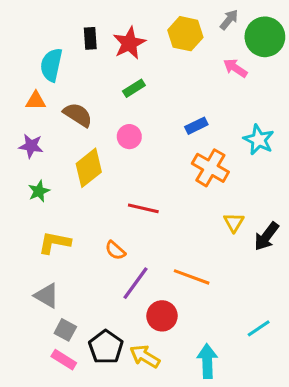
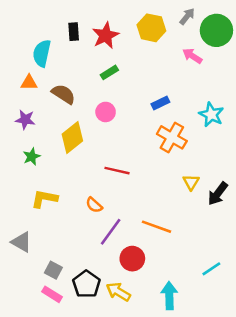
gray triangle: (47, 296) -> (21, 242), moved

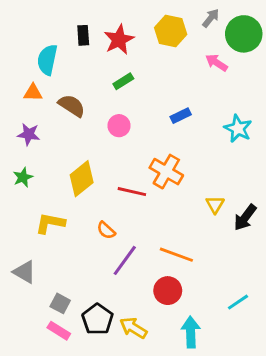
yellow diamond: (72, 137) -> (82, 179), moved
orange cross: (172, 137) -> (166, 172), moved
green star: (32, 157) -> (23, 177), moved
red circle: (132, 259) -> (168, 291), moved

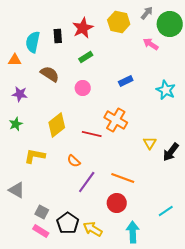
black rectangle: (83, 35) -> (58, 36), moved
orange triangle: (33, 93) -> (15, 60), moved

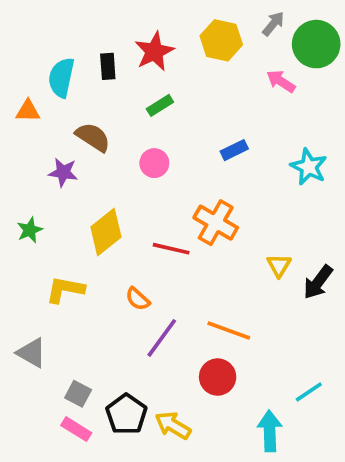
purple star: (20, 94) -> (63, 172), moved
cyan arrow: (133, 232) -> (270, 431), moved

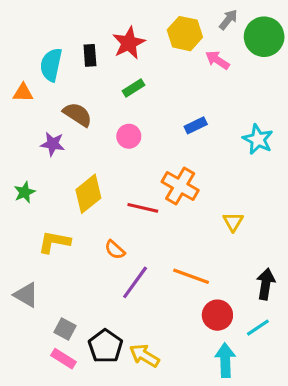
pink arrow: (281, 81) -> (217, 60), moved
black arrow: (318, 282) -> (266, 284), moved, turned 152
red circle: (218, 377) -> (217, 315), moved

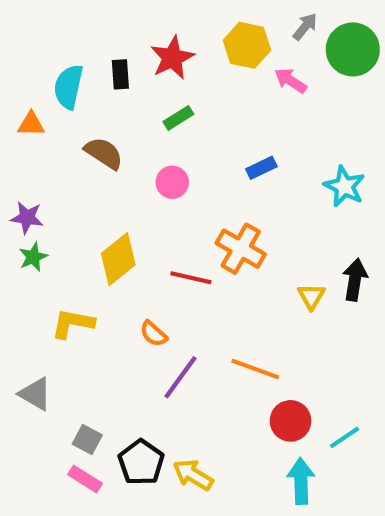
purple star: (53, 144) -> (27, 218), moved
black arrow: (266, 284) -> (355, 280), moved

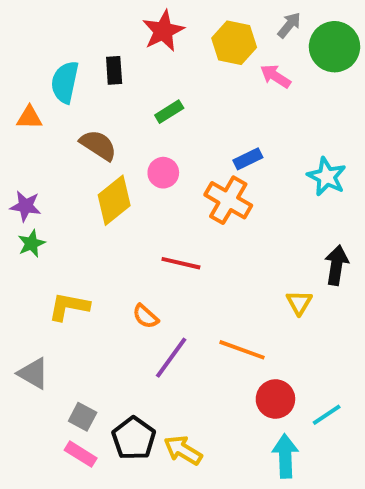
red star: (172, 58) -> (163, 31), moved
orange cross: (241, 249) -> (228, 200), moved
yellow diamond: (118, 259) -> (114, 200), moved
yellow triangle: (311, 296) -> (299, 303), moved

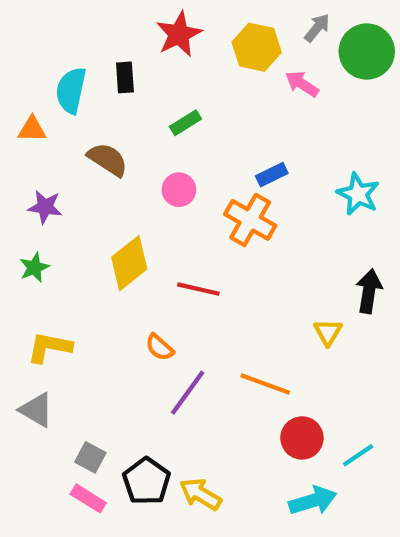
yellow diamond: (114, 200) -> (129, 263), moved
purple star: (25, 206) -> (45, 207), moved
yellow L-shape: (69, 306) -> (49, 347), moved
cyan arrow: (285, 456) -> (313, 501), turned 75

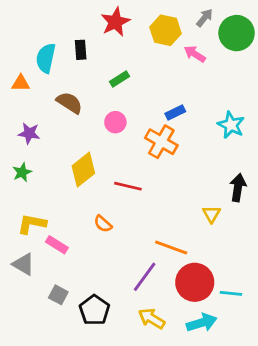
purple line: (188, 393) -> (145, 277), moved
red circle: (302, 438) -> (195, 282), size x1.4
cyan line: (358, 455) -> (231, 293), turned 40
yellow arrow: (200, 494) -> (152, 318), moved
pink rectangle: (88, 498) -> (57, 245), moved

